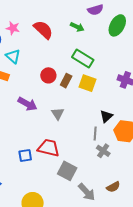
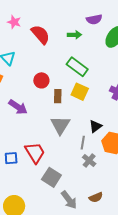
green arrow: (77, 27) -> (74, 35), turned -32
pink star: (13, 28) -> (14, 22), moved
brown rectangle: (66, 81) -> (58, 96), moved, turned -32
gray triangle: (58, 114) -> (60, 125), moved, size x1.5
red trapezoid: (48, 148) -> (35, 153), turned 40

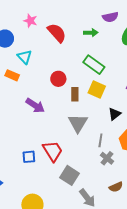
black triangle: (95, 126) -> (115, 114), moved
brown semicircle: (96, 197) -> (116, 187), moved

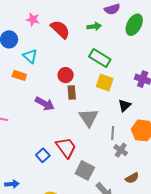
brown rectangle: (75, 94) -> (72, 92), moved
blue square: (29, 157) -> (43, 155), turned -32

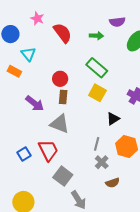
gray triangle: (89, 118) -> (60, 124), moved, turned -45
brown semicircle: (132, 178) -> (113, 183), moved

